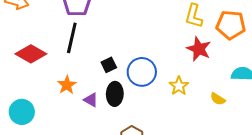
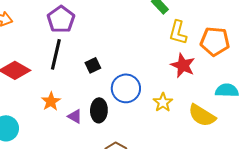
black square: (109, 65) -> (93, 65), moved
yellow semicircle: (218, 99) -> (202, 115), size x1.8

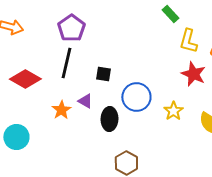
black square: (93, 65) -> (103, 74), turned 35
purple triangle: (75, 116) -> (85, 101), moved

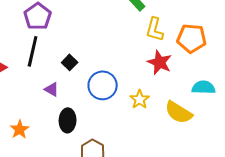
black square: (103, 74) -> (70, 62), turned 35
orange star: (61, 110) -> (20, 129), moved
black ellipse: (109, 119) -> (68, 120), moved

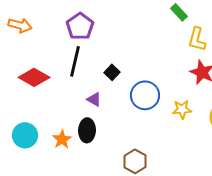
yellow star: (140, 99) -> (182, 109), turned 30
black ellipse: (68, 120) -> (87, 130), moved

